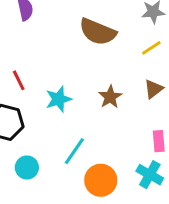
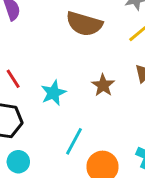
cyan circle: (27, 167) -> (18, 162), moved

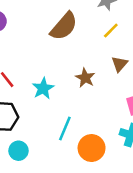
brown semicircle: (84, 24) -> (64, 26), turned -60

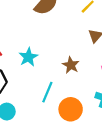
brown star: (85, 78) -> (71, 65), moved

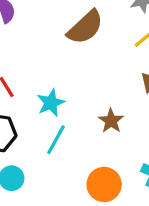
cyan line: (47, 92) -> (56, 140), moved

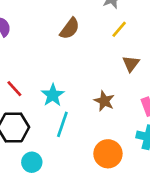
brown semicircle: (85, 27) -> (70, 29), size x0.7

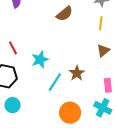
yellow line: (119, 29) -> (101, 23), turned -48
cyan line: (62, 124) -> (55, 82), moved

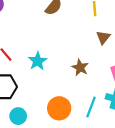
cyan line: (55, 82) -> (91, 107), moved
orange circle: (70, 113) -> (59, 108), moved

